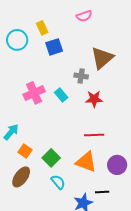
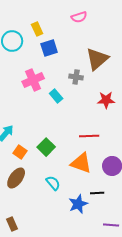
pink cross: (34, 93) -> (33, 80), moved
red star: (94, 99) -> (106, 100), moved
green square: (51, 158) -> (46, 147), moved

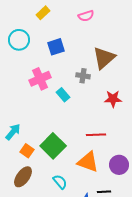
yellow rectangle: (37, 29) -> (43, 13), moved, turned 72
green square: (46, 147) -> (53, 146), size x1.4

